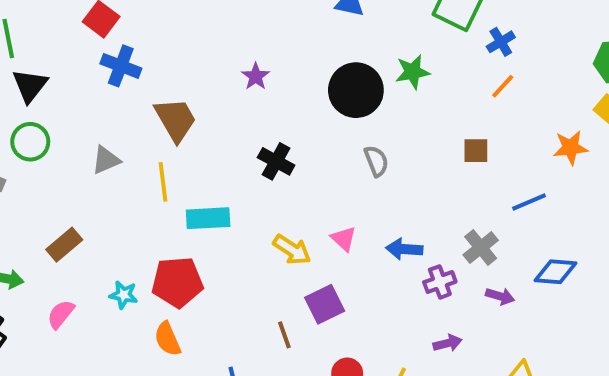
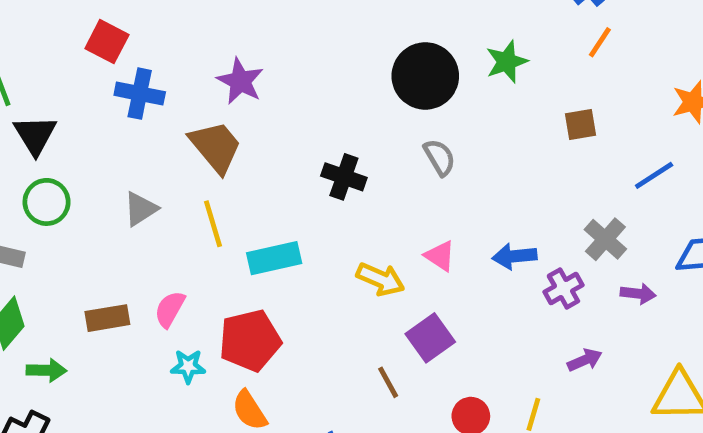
green star: (413, 72) -> (507, 62), moved
purple star: (256, 76) -> (240, 81), moved, size x1.4
gray semicircle: (376, 161) -> (440, 157), moved
brown rectangle: (64, 245) -> (107, 318), turned 40
pink semicircle: (61, 314) -> (170, 309), moved

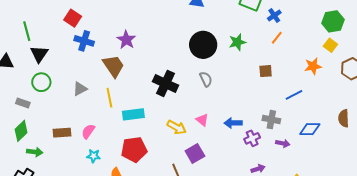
black cross: (344, 177) -> (166, 83), size x1.4
gray cross: (605, 239) -> (271, 120), turned -36
red pentagon: (250, 341) -> (134, 149), moved

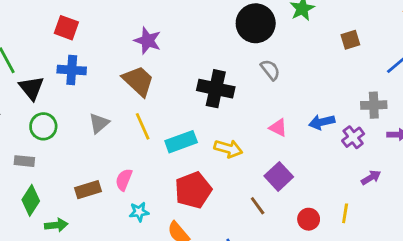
blue cross: (84, 41) -> (72, 70), moved
yellow arrow: (177, 127) -> (228, 149), moved

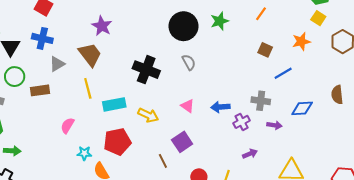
brown square: (350, 40) -> (265, 50), moved, turned 32
gray triangle: (99, 123) -> (57, 64), moved
brown rectangle: (88, 190) -> (40, 90), moved
cyan star: (139, 212) -> (84, 153), moved

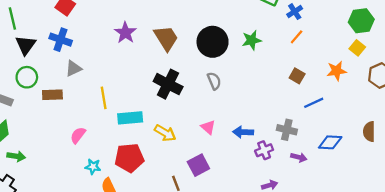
brown trapezoid: (90, 55) -> (166, 38), moved

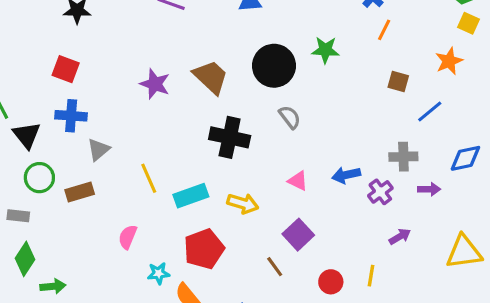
green star: (252, 40) -> (325, 50), turned 30

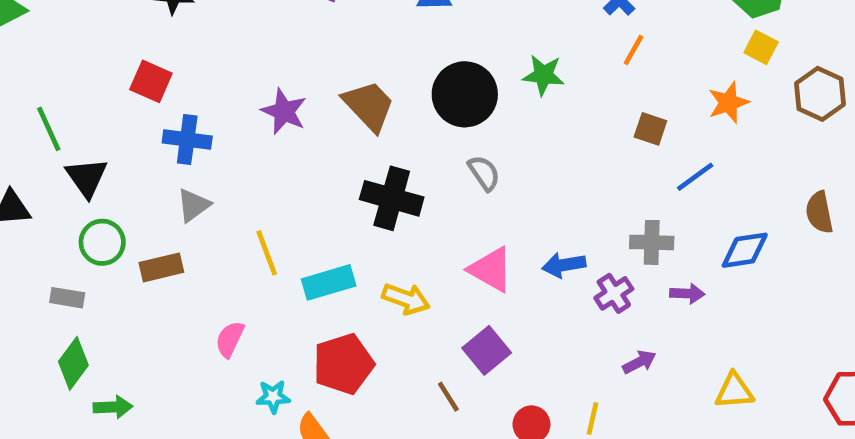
blue cross: (71, 116) -> (187, 140), moved
pink triangle: (298, 181) -> (491, 269), size x1.5
yellow triangle: (464, 252) -> (734, 391), size x0.7

